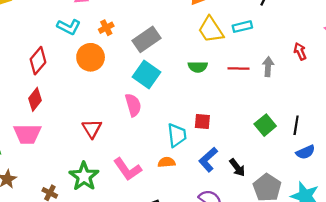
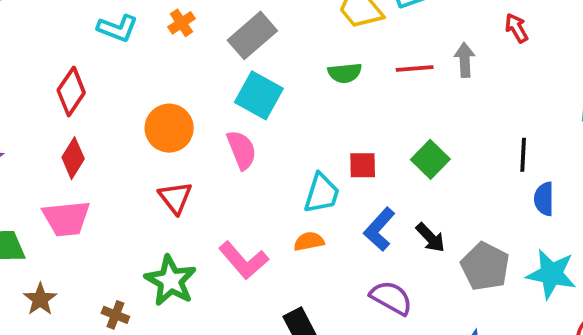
orange circle: (91, 57) -> (169, 128), moved
green square: (265, 125) -> (430, 159), moved
cyan trapezoid: (177, 135) -> (322, 193), turned 30
blue semicircle: (305, 152) -> (544, 199), turned 120

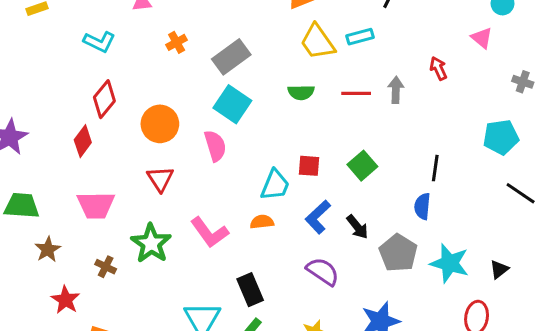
cyan L-shape: (117, 28) -> (99, 42), moved
red diamond: (71, 92) -> (104, 99), moved
blue semicircle: (544, 199) -> (422, 206), moved
pink trapezoid: (66, 218) -> (96, 205), moved

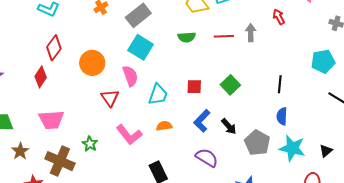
red triangle: (160, 179) -> (110, 98), moved
cyan trapezoid: (275, 185) -> (158, 94), moved
blue semicircle: (422, 206) -> (282, 116), moved
green star: (151, 243) -> (90, 144), size x0.6
brown cross: (106, 267) -> (60, 161), size x2.0

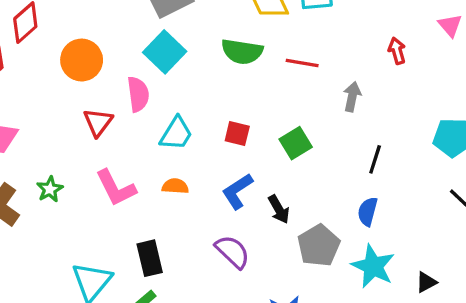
gray arrow: (251, 33) -> (352, 97), moved
green semicircle: (187, 37) -> (242, 52), size x1.4

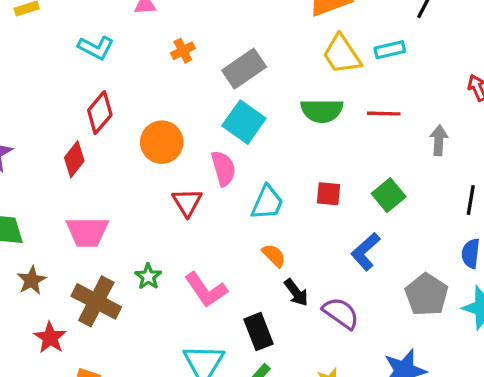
orange semicircle: (175, 186) -> (274, 255), turned 50
pink L-shape: (116, 188) -> (206, 290), moved
blue L-shape: (237, 191) -> (365, 252), moved
black arrow: (279, 209) -> (296, 293), moved

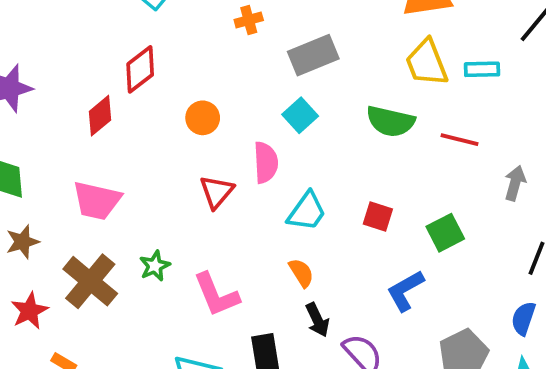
cyan square: (244, 122) -> (300, 115), size x0.7
orange circle: (162, 142) -> (203, 118), size x0.7

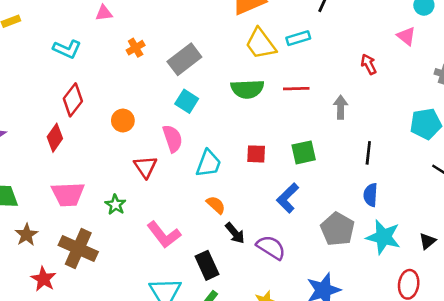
green square: (445, 233) -> (304, 152), turned 30
green star: (155, 266) -> (115, 205), moved

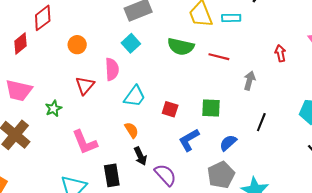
red square: (256, 154) -> (170, 109), moved
blue semicircle: (371, 195) -> (228, 143), moved, turned 30

